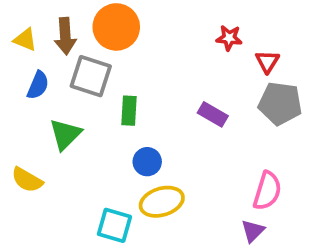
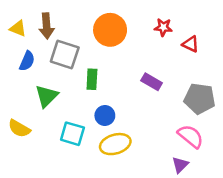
orange circle: (116, 27) -> (110, 30), moved
red triangle: (267, 62) -> (191, 44), turned -36
gray pentagon: (280, 103) -> (200, 99), moved
pink semicircle: (267, 191) -> (191, 136), turned -68
cyan square: (114, 225) -> (72, 134), moved

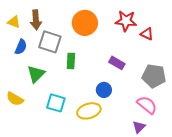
red star: (163, 27) -> (126, 21), size x1.5
blue circle: (105, 116) -> (104, 90), moved

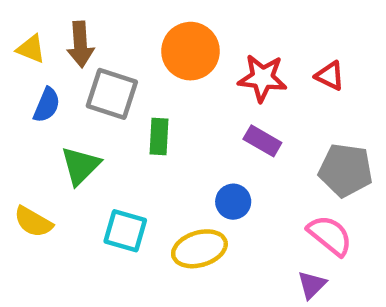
red star: (126, 21) -> (262, 78), moved

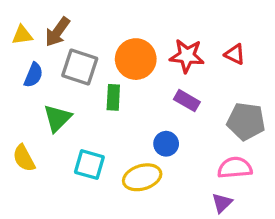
brown arrow: (80, 44) -> (57, 32), turned 40
yellow triangle: (31, 49) -> (22, 35), turned -30
orange circle: (191, 51) -> (136, 59), moved
yellow semicircle: (33, 222) -> (24, 158), turned 32
pink semicircle: (330, 235) -> (235, 168), turned -44

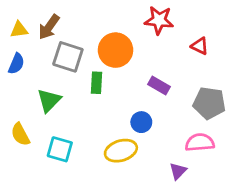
red star: (187, 56) -> (159, 20), moved
blue semicircle: (33, 75) -> (16, 64), moved
cyan square: (89, 165) -> (60, 149), moved
purple triangle: (222, 203) -> (178, 171), moved

